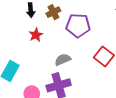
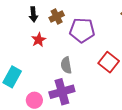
gray semicircle: (63, 60) -> (66, 65), turned -77

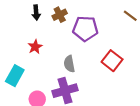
red star: (39, 40) -> (35, 47), moved

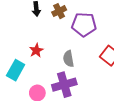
red star: (35, 47) -> (36, 50), moved

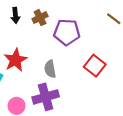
red star: (36, 50) -> (15, 60), size x1.5

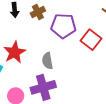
red square: (95, 66) -> (91, 40), moved

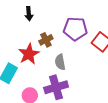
brown cross: (38, 12) -> (46, 40), moved

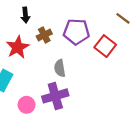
brown cross: (46, 40) -> (44, 35), moved
red star: (29, 54) -> (18, 47), moved

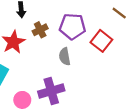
gray semicircle: (60, 68) -> (65, 56), moved

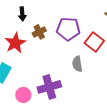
gray semicircle: (65, 56) -> (77, 64), moved

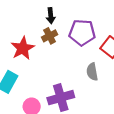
black arrow: (22, 14) -> (51, 16), moved

